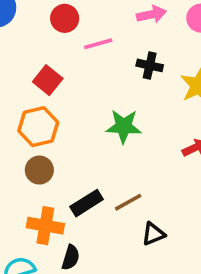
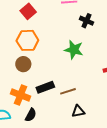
black cross: (150, 65) -> (87, 21), moved
red square: (48, 80) -> (28, 11), moved

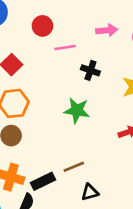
black rectangle: (45, 87) -> (43, 181), moved

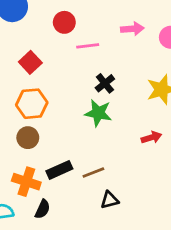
black cross: (90, 70) -> (105, 83), moved, turned 30
black rectangle: (43, 181) -> (59, 170), moved

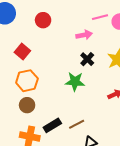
pink arrow: (132, 29) -> (84, 35), moved
pink line: (88, 46) -> (100, 17), moved
black cross: (105, 83) -> (87, 59), moved

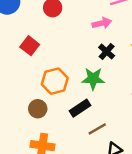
orange hexagon: (27, 81) -> (55, 81), moved
black rectangle: (52, 125) -> (80, 108), moved

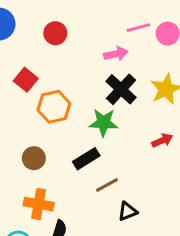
black cross: (107, 52) -> (121, 89), size x1.5
orange hexagon: (55, 81) -> (54, 107), moved

